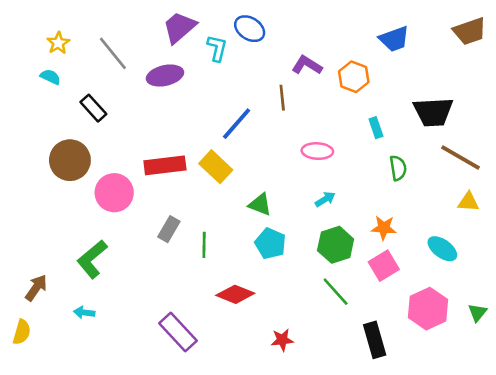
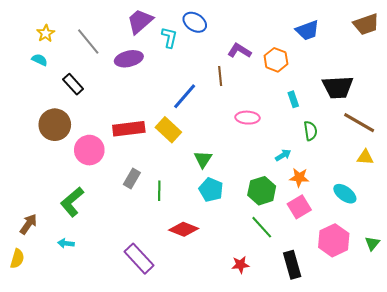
cyan arrow: (325, 199) -> (283, 155), moved
green triangle: (260, 204) -> (203, 159), turned 42
red star: (282, 340) -> (240, 265), moved

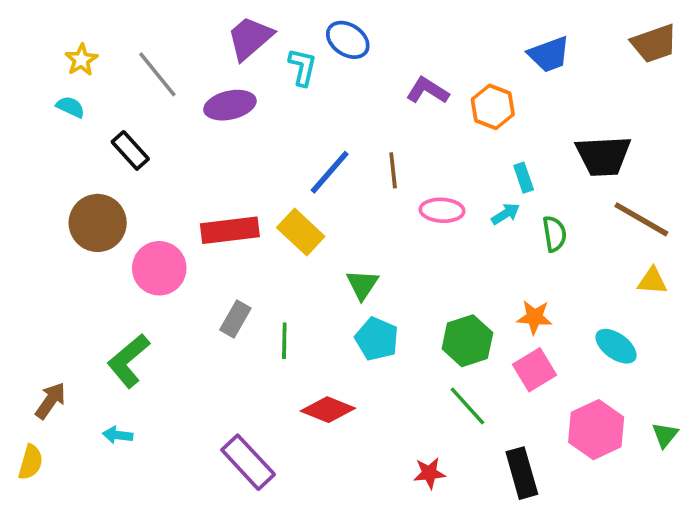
brown line: (220, 76) -> (393, 170), moved
cyan arrow: (283, 155) -> (505, 214), moved

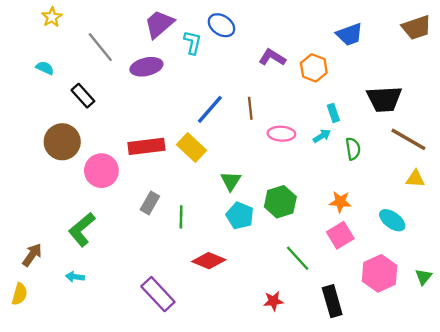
yellow star: (81, 60) -> (52, 17), moved
green hexagon: (467, 341) -> (280, 202), moved

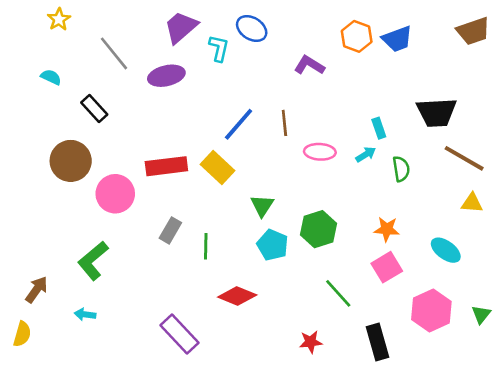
orange hexagon: (314, 68) -> (357, 36), moved

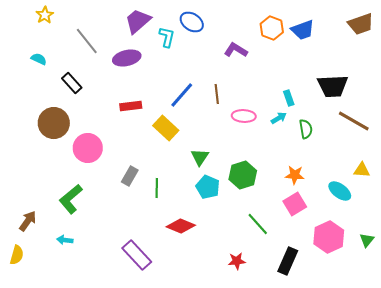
red rectangle: (166, 166) -> (131, 106), moved, size x0.7
yellow triangle: (472, 203) -> (362, 170), moved
black rectangle: (378, 342) -> (288, 261), turned 40

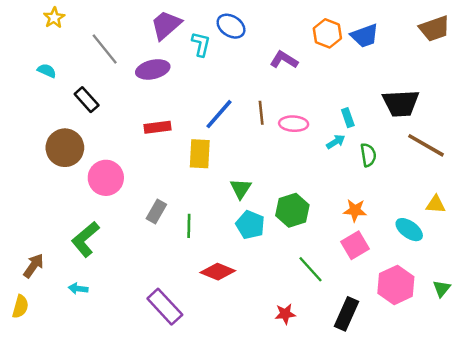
pink ellipse: (244, 116) -> (294, 124), moved
yellow rectangle: (166, 128) -> (200, 154), turned 50

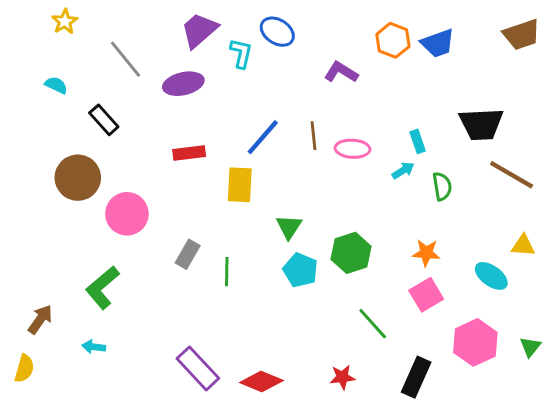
red diamond: (218, 272) -> (261, 381), moved

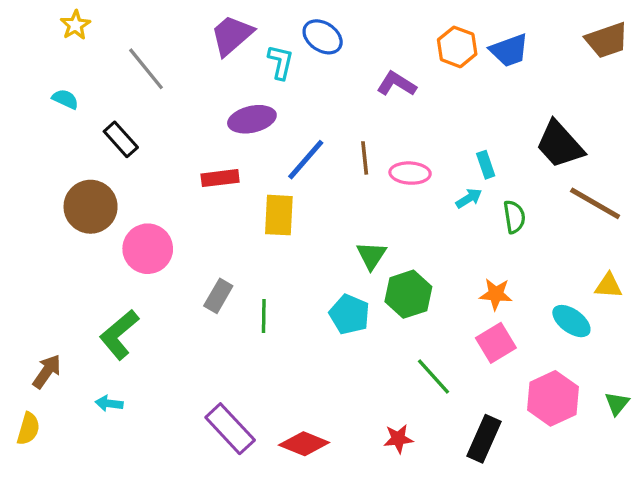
purple ellipse: (183, 84) -> (252, 119), moved
black trapezoid: (481, 124) -> (560, 144), turned 51
green triangle: (289, 227) -> (371, 255), moved

